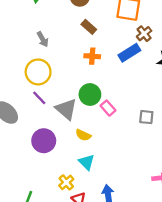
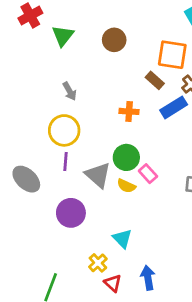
brown rectangle: (89, 27) -> (155, 80), moved
purple line: (39, 98) -> (65, 162), turned 49
yellow semicircle: (83, 135) -> (126, 186), moved

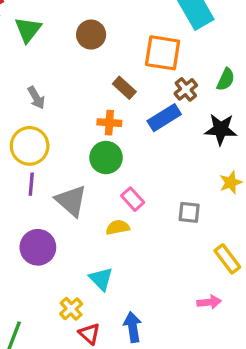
brown rectangle: (155, 80) -> (124, 88), moved
green circle: (126, 157) -> (106, 158), moved
yellow semicircle: (126, 186) -> (118, 227), moved, turned 144

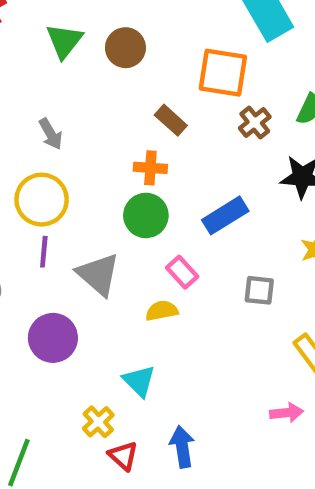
green triangle: (28, 30) -> (64, 41), moved
blue rectangle: (164, 118) -> (225, 215), moved

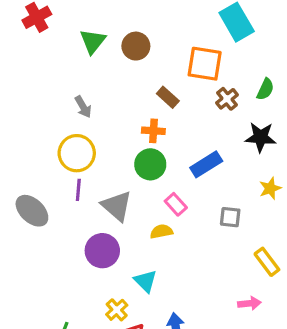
purple circle: (53, 338) -> (102, 251), moved

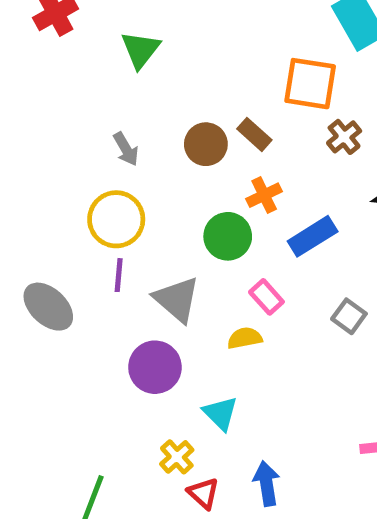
brown circle: (136, 46) -> (206, 144), moved
orange cross: (153, 131) -> (264, 195), moved, turned -30
gray square: (230, 217) -> (349, 316), turned 30

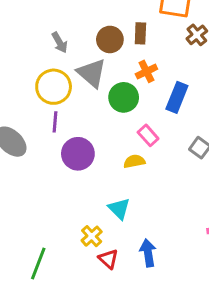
brown rectangle: (254, 134) -> (140, 33), turned 50
blue rectangle: (313, 236) -> (177, 97), turned -36
gray triangle: (177, 299) -> (92, 73), moved
purple circle: (155, 367) -> (78, 154), moved

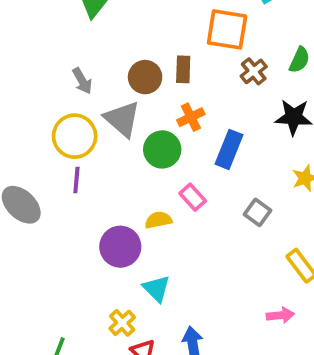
purple circle: (78, 154) -> (120, 247), moved
yellow semicircle: (134, 161) -> (158, 220), moved

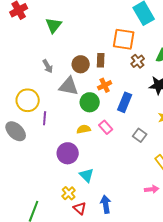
gray triangle: (122, 119) -> (69, 86), turned -30
yellow circle: (75, 136) -> (28, 100), moved
yellow semicircle: (158, 220) -> (84, 129), moved

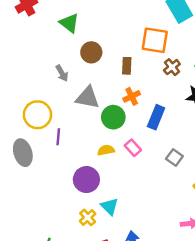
green triangle: (54, 25) -> (69, 23), turned -30
brown circle: (81, 64) -> (91, 52), moved
gray ellipse: (16, 131) -> (23, 153), turned 30
yellow cross: (69, 193) -> (88, 217), moved

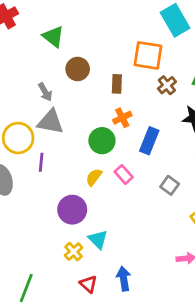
gray triangle: (88, 98) -> (51, 122), moved
yellow semicircle: (106, 150) -> (94, 177), turned -42

